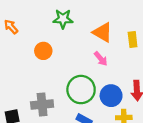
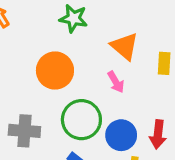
orange circle: (43, 51) -> (55, 70), moved, size x1.5

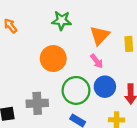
orange triangle: (125, 46) -> (100, 36), turned 40
blue circle: (121, 135) -> (105, 87), moved

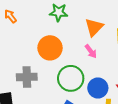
blue circle: (105, 87) -> (98, 88), moved
gray cross: (37, 103) -> (27, 77), moved

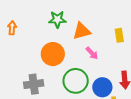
orange arrow: (10, 16) -> (12, 28), turned 48
orange triangle: (94, 27) -> (82, 31), moved, turned 36

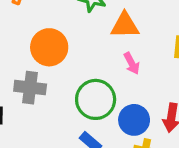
orange circle: (53, 54) -> (49, 47), moved

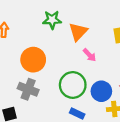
orange triangle: (125, 25) -> (78, 32), turned -30
gray cross: (30, 88) -> (28, 89), turned 30

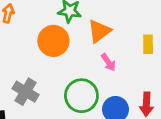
orange circle: (33, 60) -> (53, 41), moved

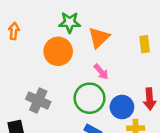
pink arrow: (108, 62) -> (101, 72), moved

